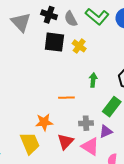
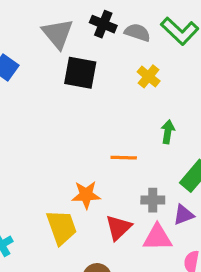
gray semicircle: (71, 19) -> (137, 32), turned 133
black square: (54, 42) -> (80, 73), moved
pink triangle: (90, 146) -> (157, 237), turned -36

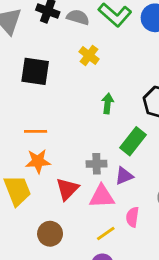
black square: (80, 73) -> (35, 71), moved
orange line: (124, 158) -> (36, 131), moved

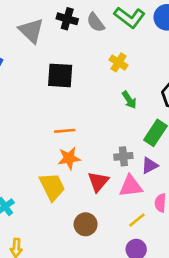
gray semicircle: (78, 17) -> (96, 22), turned -138
yellow cross: (89, 55) -> (119, 62), moved
green arrow: (108, 103) -> (129, 100), turned 144

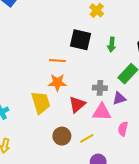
yellow cross: (119, 62) -> (97, 10), moved
black square: (60, 75) -> (81, 40), moved
green arrow: (129, 100) -> (112, 45), turned 32
yellow line: (137, 220) -> (87, 138), moved

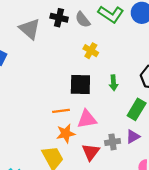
gray cross: (100, 88) -> (113, 142), moved
pink triangle: (102, 112) -> (87, 119), moved

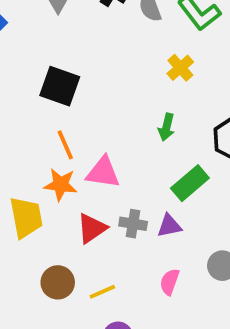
yellow cross: (91, 51) -> (180, 68), moved
black square: (80, 85) -> (60, 86), moved
orange line: (61, 111) -> (65, 145), turned 56

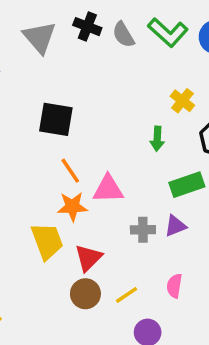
yellow cross: (180, 68) -> (182, 101), moved
green rectangle: (190, 183) -> (187, 185), turned 32
red triangle: (92, 228) -> (88, 258), moved
pink semicircle: (170, 282) -> (174, 286), moved

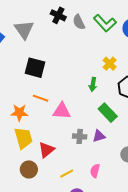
gray triangle: (39, 37) -> (24, 30), moved
orange line: (70, 171) -> (41, 98), turned -42
green rectangle: (187, 185) -> (108, 113), turned 60
orange star: (72, 207) -> (19, 113), moved
brown circle: (85, 294) -> (29, 169), moved

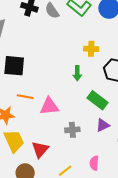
yellow cross: (110, 64) -> (91, 49), turned -32
purple triangle: (99, 136) -> (103, 125), moved

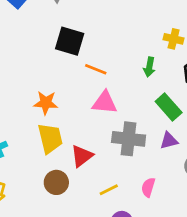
orange line: (25, 97) -> (96, 69), moved
gray cross: (72, 130) -> (129, 139), size x1.6

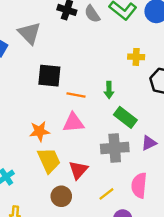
green arrow: (149, 67) -> (109, 90), moved
pink triangle: (105, 103) -> (73, 123), moved
green rectangle: (169, 107) -> (125, 117), moved
pink semicircle: (148, 187) -> (139, 185), size x1.5

